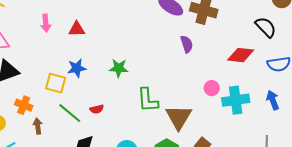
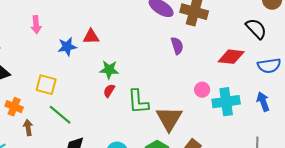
red triangle: (77, 29) -> (91, 37), moved
blue star: (77, 68) -> (67, 47), moved
red semicircle: (97, 109) -> (109, 91), moved, turned 136

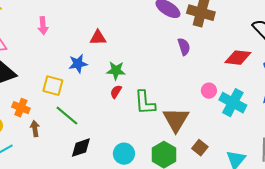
blue star: (67, 47) -> (78, 64), moved
cyan cross: (226, 102) -> (233, 103), turned 36

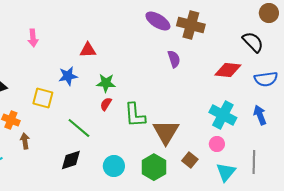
pink circle: (209, 91) -> (217, 144), moved
green line: (67, 116) -> (79, 128), moved

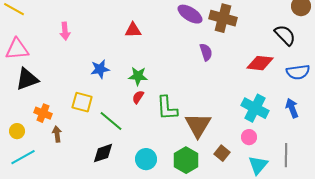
red triangle: (88, 50) -> (133, 30), moved
yellow square: (43, 98) -> (82, 102), moved

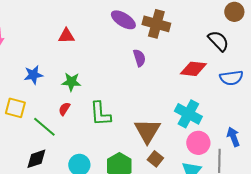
red semicircle: (138, 97) -> (64, 109), moved
blue arrow: (292, 108) -> (233, 137), moved
brown triangle: (198, 125) -> (147, 131), moved
pink circle: (249, 137) -> (198, 143), moved, size x1.5

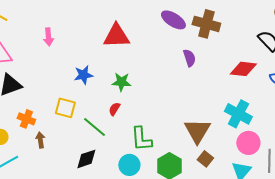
red triangle: (66, 36) -> (116, 36), size x1.6
green L-shape: (100, 114) -> (141, 139), moved

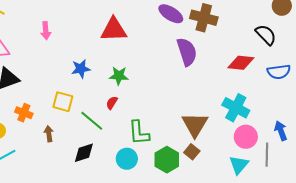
purple semicircle: (189, 58) -> (187, 52), size x1.6
brown arrow: (40, 140) -> (49, 134), moved
brown square: (205, 159) -> (192, 152), moved

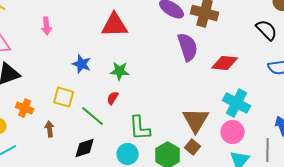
red diamond: (241, 63) -> (225, 63), moved
blue star: (81, 69) -> (82, 64), turned 30
pink circle: (246, 137) -> (233, 132), moved

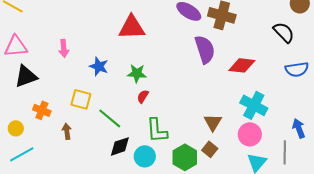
pink arrow: (47, 26) -> (64, 48), moved
red semicircle: (113, 98) -> (143, 96), moved
brown triangle: (196, 120) -> (213, 122), size x0.7
black diamond: (85, 148) -> (120, 146), moved

